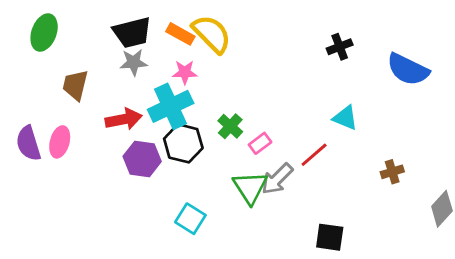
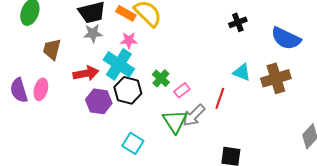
cyan cross: (171, 106) -> (119, 64), turned -32
red line: (314, 155) -> (220, 98), turned -30
brown cross: (392, 172) -> (276, 78), moved, size x1.8

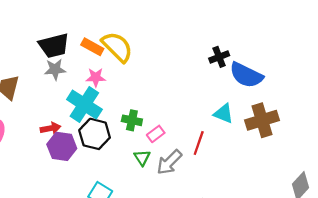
blue semicircle: (286, 38) -> (246, 75), moved
red arrow: (86, 73) -> (50, 128), moved, size x0.7
green cross: (161, 78) -> (132, 120), turned -30
green triangle: (175, 121) -> (142, 158), moved, size x0.6

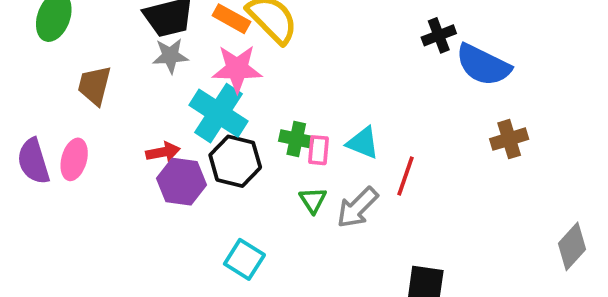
pink star: (96, 77) -> (237, 69), size x1.5
cyan triangle: (224, 114) -> (363, 143), moved
brown cross: (262, 120) -> (509, 139), size x0.7
pink rectangle: (156, 134) -> (318, 150), moved, turned -48

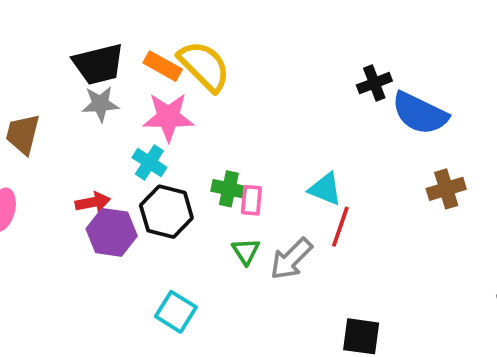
cyan cross: (218, 113) -> (149, 162), size x0.6
cyan triangle: (363, 143) -> (325, 189), moved

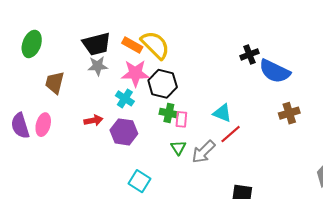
black hexagon: (166, 212) -> (163, 84), moved
red line: (340, 227) -> (231, 134), turned 30
purple hexagon: (112, 232) -> (124, 132), moved

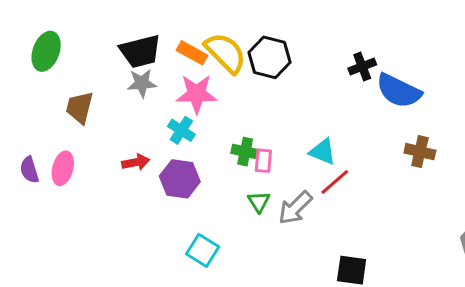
black hexagon: (163, 84) -> (269, 57), moved
brown cross: (289, 113) -> (420, 152), turned 30
purple semicircle: (20, 126) -> (29, 170), size x0.7

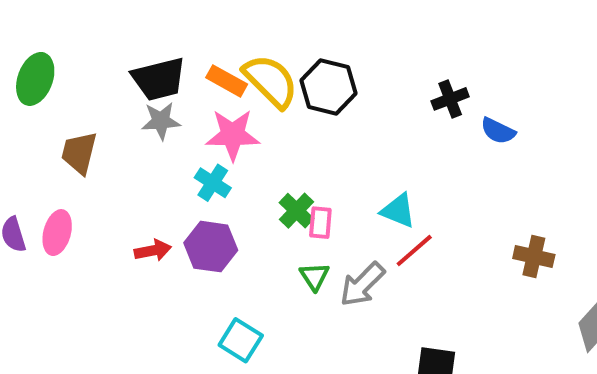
blue semicircle: (399, 91) -> (498, 131), size x0.6
green cross: (245, 152) -> (297, 211), turned 32
brown cross: (420, 152) -> (534, 256), moved
red arrow: (136, 162) -> (153, 251), moved

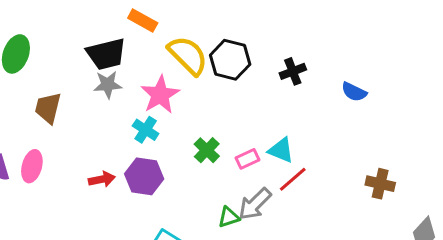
orange rectangle: (227, 81) -> (143, 20), moved
black cross: (450, 99) -> (293, 71), moved
pink star: (233, 135) -> (160, 95), turned -30
pink rectangle: (320, 223) -> (248, 159), moved, turned 60
green triangle: (314, 276) -> (229, 217), moved, turned 45

